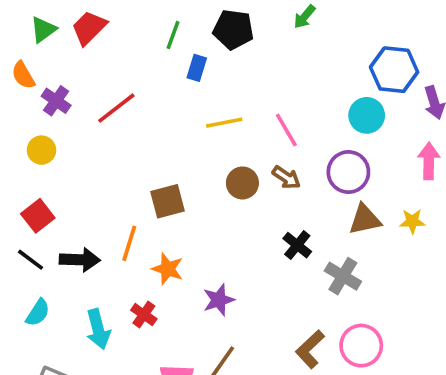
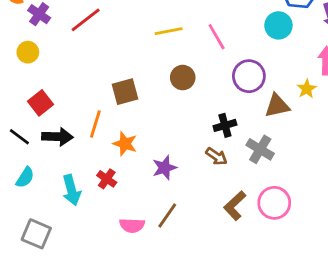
purple circle: (348, 172) -> (249, 76), moved
brown arrow: (286, 177) -> (217, 156), moved
red square: (38, 216) -> (41, 103), moved
yellow star: (412, 221) -> (307, 89), moved, turned -30
black cross: (297, 245) -> (225, 125), turned 35

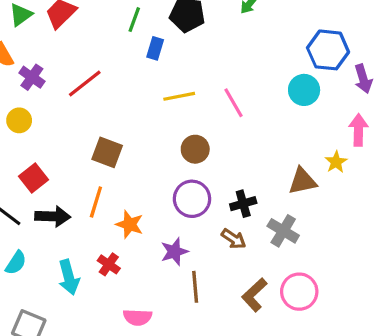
purple circle: (249, 76) -> (192, 199), moved
brown square: (125, 92) -> (107, 152), moved, turned 36
brown line: (167, 216) -> (195, 287), moved, turned -40

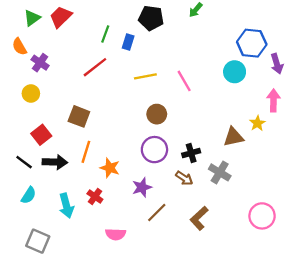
green line: (134, 20) -> (105, 34), moved
red line: (85, 84) -> (95, 67), moved
brown square: (107, 152) -> (79, 116), moved
brown line: (195, 287) -> (157, 212), turned 50
pink circle: (299, 292) -> (262, 216), moved

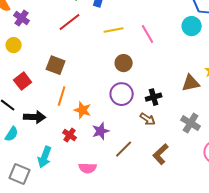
black arrow: (55, 162) -> (35, 117), moved
gray cross: (220, 172) -> (191, 123), moved
purple star: (142, 187) -> (101, 131), moved
cyan arrow: (66, 206) -> (45, 157), moved, turned 35

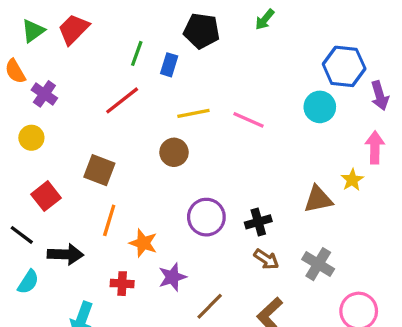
pink line: (148, 34) -> (249, 120), turned -36
brown circle: (124, 63) -> (174, 152), moved
brown arrow: (148, 119) -> (266, 259), moved
red cross: (70, 135) -> (122, 284), turned -32

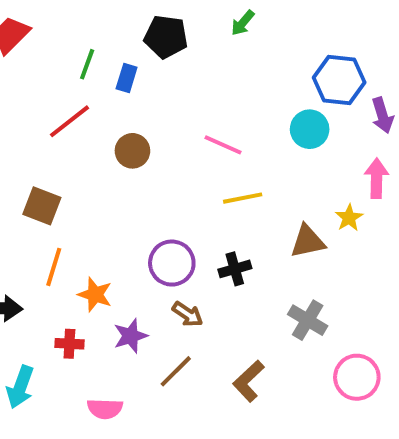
yellow line: (193, 113) -> (243, 198), moved
brown circle: (174, 152) -> (132, 151), moved
brown arrow: (266, 259) -> (188, 314), moved

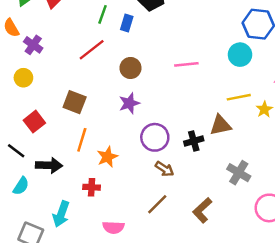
pink line: (223, 145) -> (186, 64), turned -30
yellow line: (243, 198) -> (239, 97), moved
brown triangle: (308, 241) -> (221, 125), moved
orange star: (95, 295) -> (107, 157), turned 30
purple star: (130, 336) -> (129, 103), moved

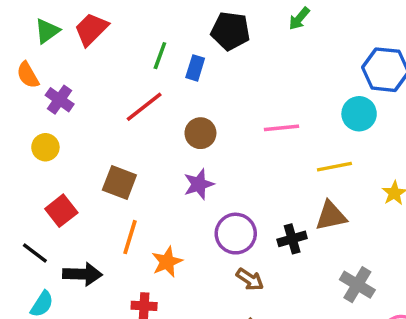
yellow line: (239, 97) -> (334, 167), moved

